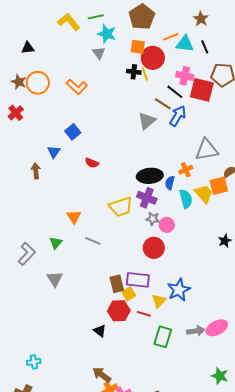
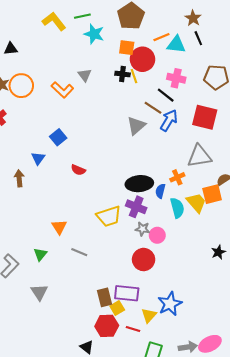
black line: (205, 47) -> (198, 38), moved
gray triangle: (99, 53) -> (85, 75), moved
red square: (202, 90) -> (205, 117), moved

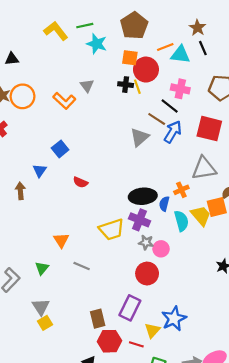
purple rectangle: (127, 293) -> (130, 308), turned -70
brown rectangle: (105, 297) -> (98, 319), moved
yellow square: (117, 308) -> (45, 323), moved

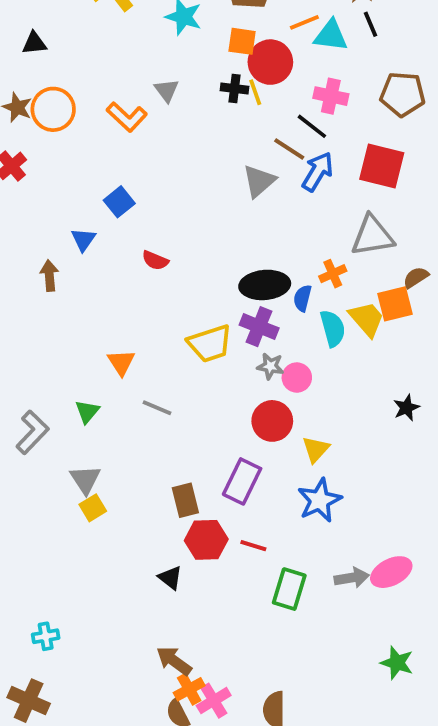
yellow triangle: (152, 330) -> (316, 449), moved

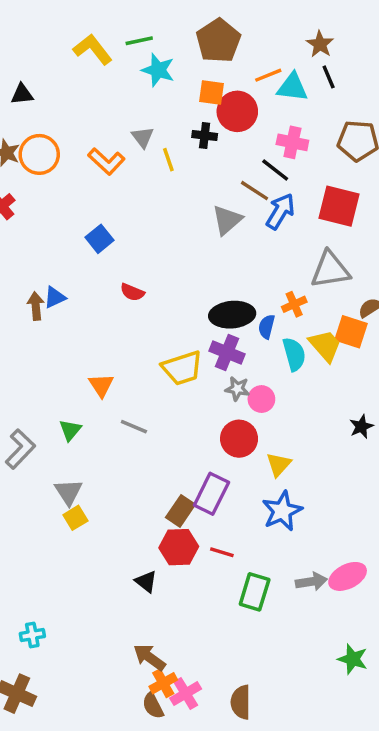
yellow line: (255, 92) -> (168, 160), moved
blue triangle: (83, 240) -> (55, 297), moved, turned 30
orange square: (395, 304) -> (351, 332), turned 32
brown rectangle: (185, 500) -> (180, 511), moved, turned 48

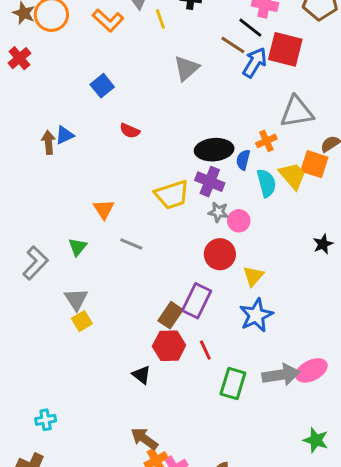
red square: (339, 206) -> (285, 49), moved
gray triangle: (227, 220) -> (186, 68), moved
red line: (222, 552) -> (205, 350), turned 48
gray arrow: (311, 582) -> (281, 375), size x1.4

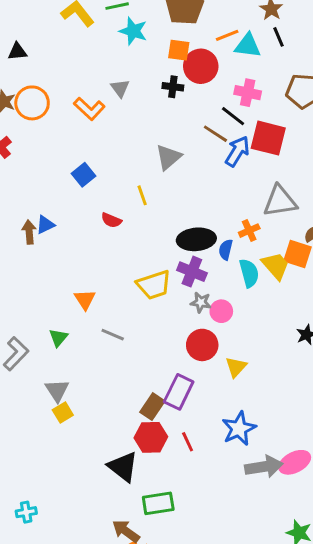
yellow line: (160, 19) -> (142, 195), moved
blue star: (256, 315) -> (239, 429), moved
black triangle: (141, 375) -> (123, 467), size x1.6
green rectangle: (233, 383) -> (158, 503), moved, turned 64

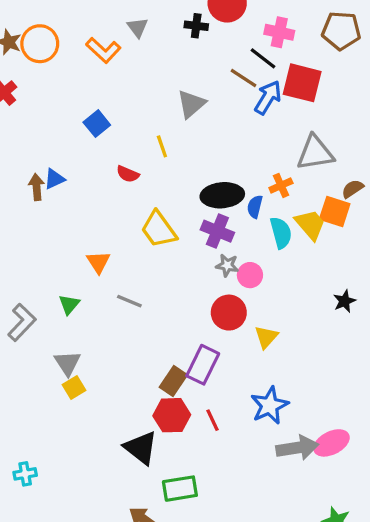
yellow trapezoid: (154, 285) -> (159, 229), moved, turned 72
cyan cross: (26, 512) -> (25, 474), moved

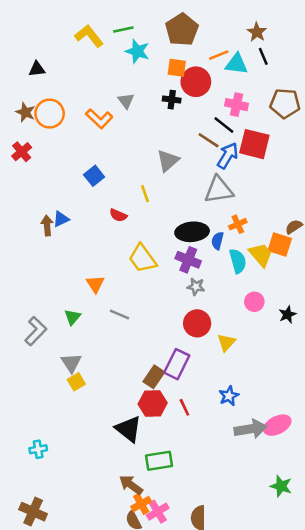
gray triangle: (315, 153) -> (219, 190), moved
pink circle: (250, 275) -> (254, 302), moved
blue star: (270, 405) -> (229, 396), size x0.7

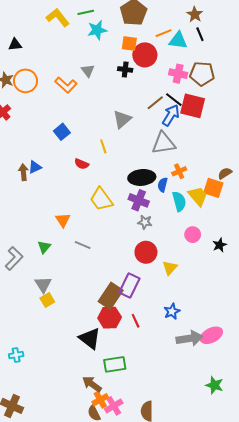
cyan star: (137, 51) -> (97, 30), turned -30
brown pentagon: (285, 103) -> (202, 74), moved
black line: (224, 125) -> (174, 100), moved
brown line: (209, 140) -> (155, 103), turned -72
brown rectangle: (154, 377) -> (111, 296), size x1.4

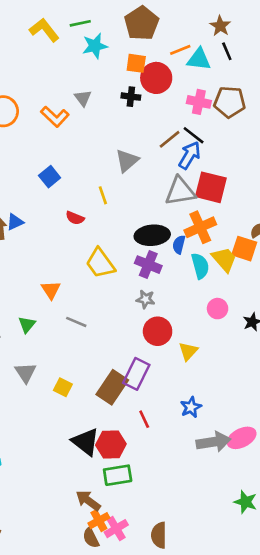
red square: (193, 106) -> (211, 187), moved
orange cross: (179, 171) -> (200, 227), size x1.6
gray star: (145, 222) -> (146, 299), moved
yellow square: (47, 300) -> (63, 387), moved, turned -32
red hexagon: (110, 318) -> (111, 445), moved

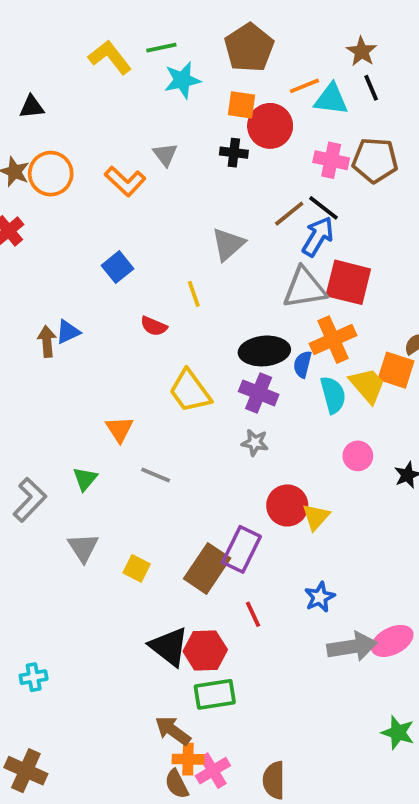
red circle: (158, 331) -> (287, 506), moved
orange cross: (99, 521) -> (188, 759), turned 30

